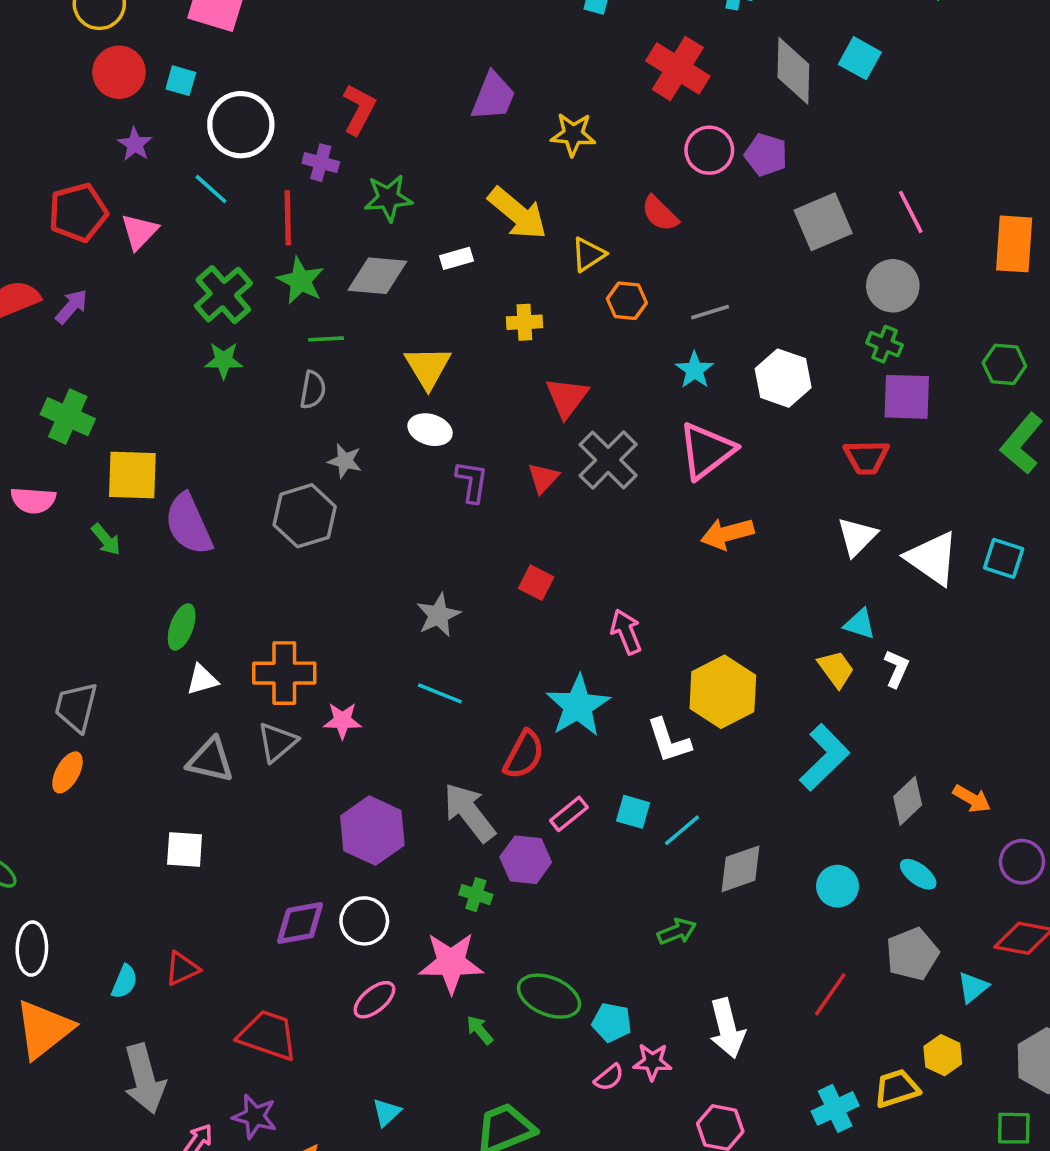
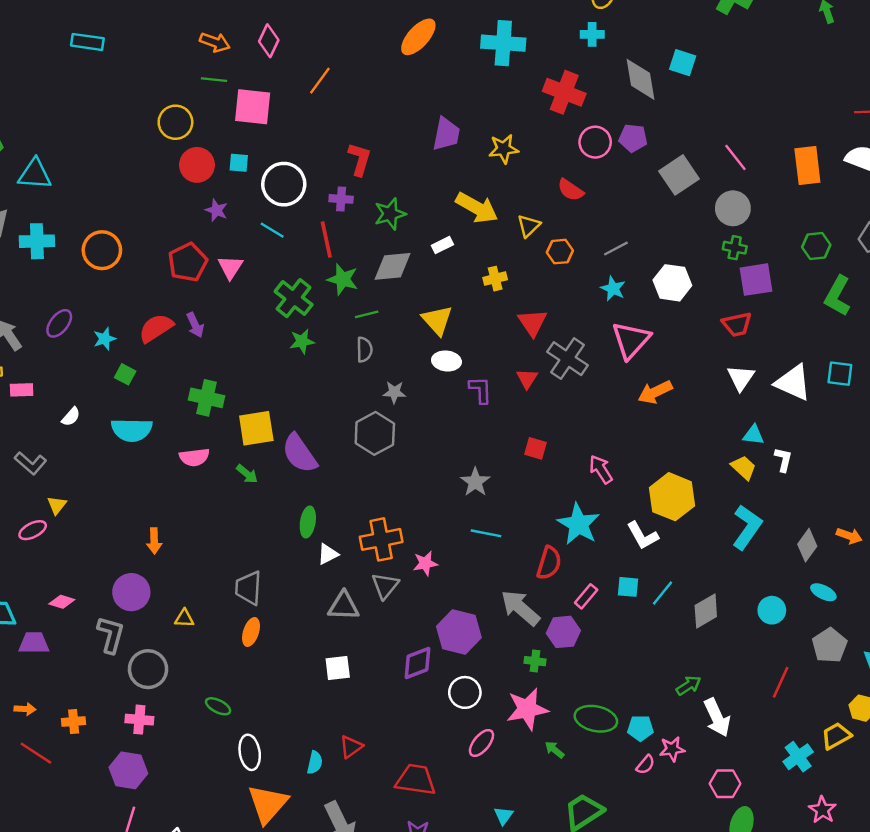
purple arrow: (72, 306) -> (195, 325), turned 125
purple diamond: (300, 923) -> (417, 663), moved
green arrow: (677, 931) -> (689, 685), moved

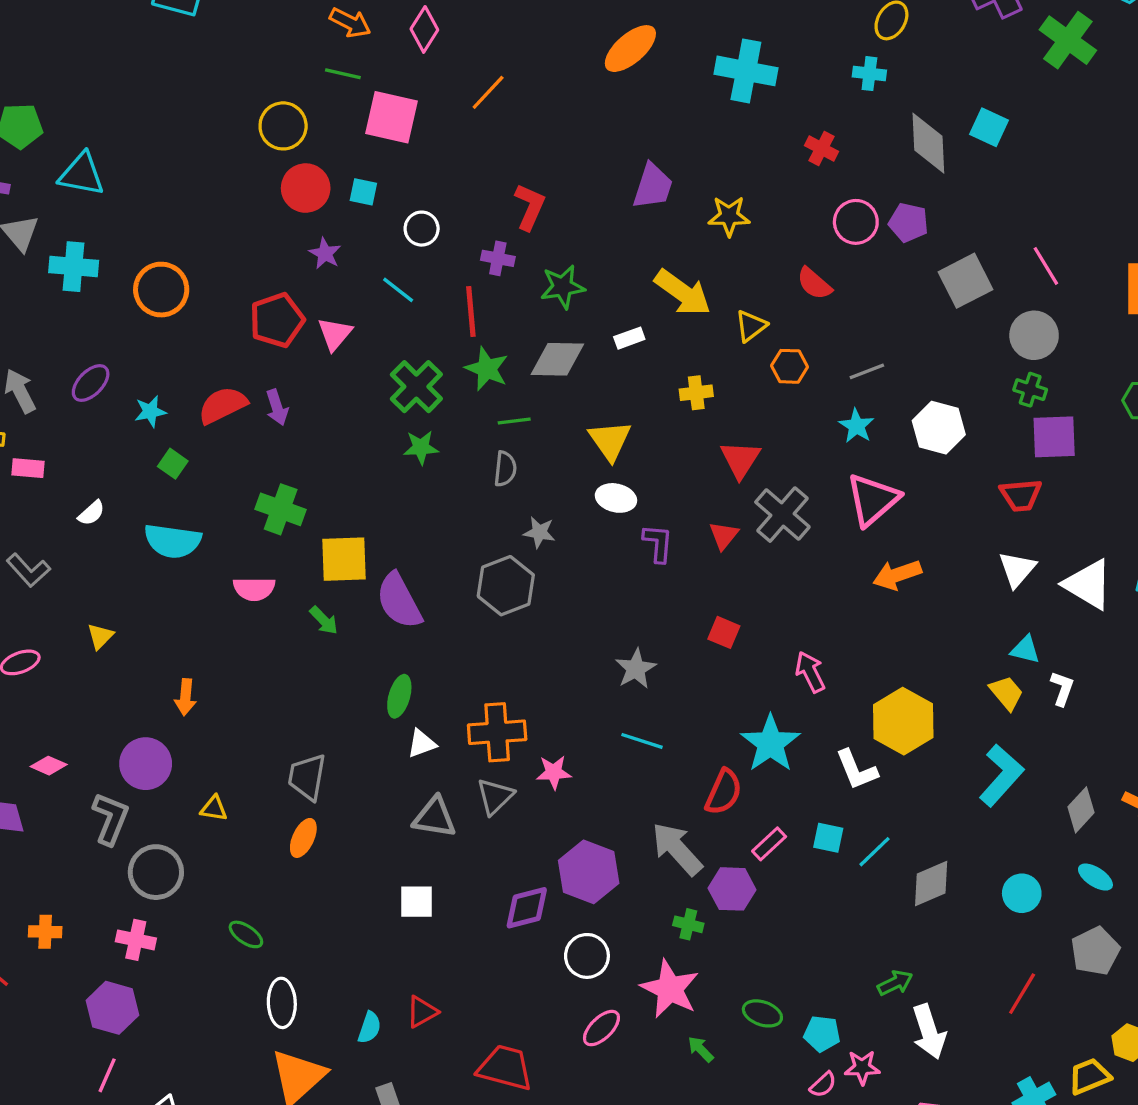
red cross: (564, 92) -> (822, 149), size x0.6
white circle: (284, 184) -> (422, 229), size x0.6
yellow triangle: (57, 505) -> (100, 636), moved
pink star: (527, 709) -> (670, 989), turned 30
green ellipse: (596, 719) -> (762, 1013), size x0.7

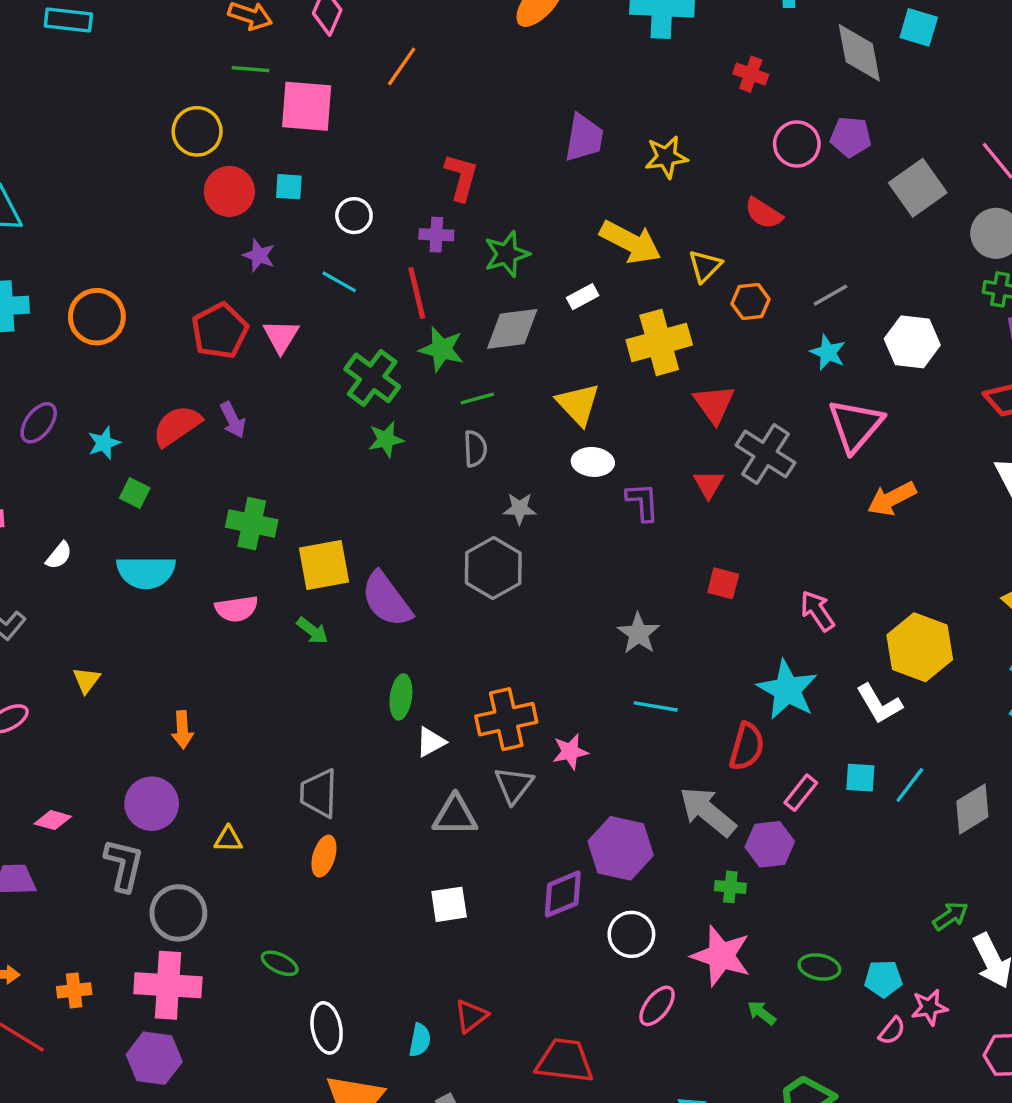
yellow cross: (696, 393) -> (659, 342), size x1.8
pink cross: (136, 940) -> (168, 985), size x1.6

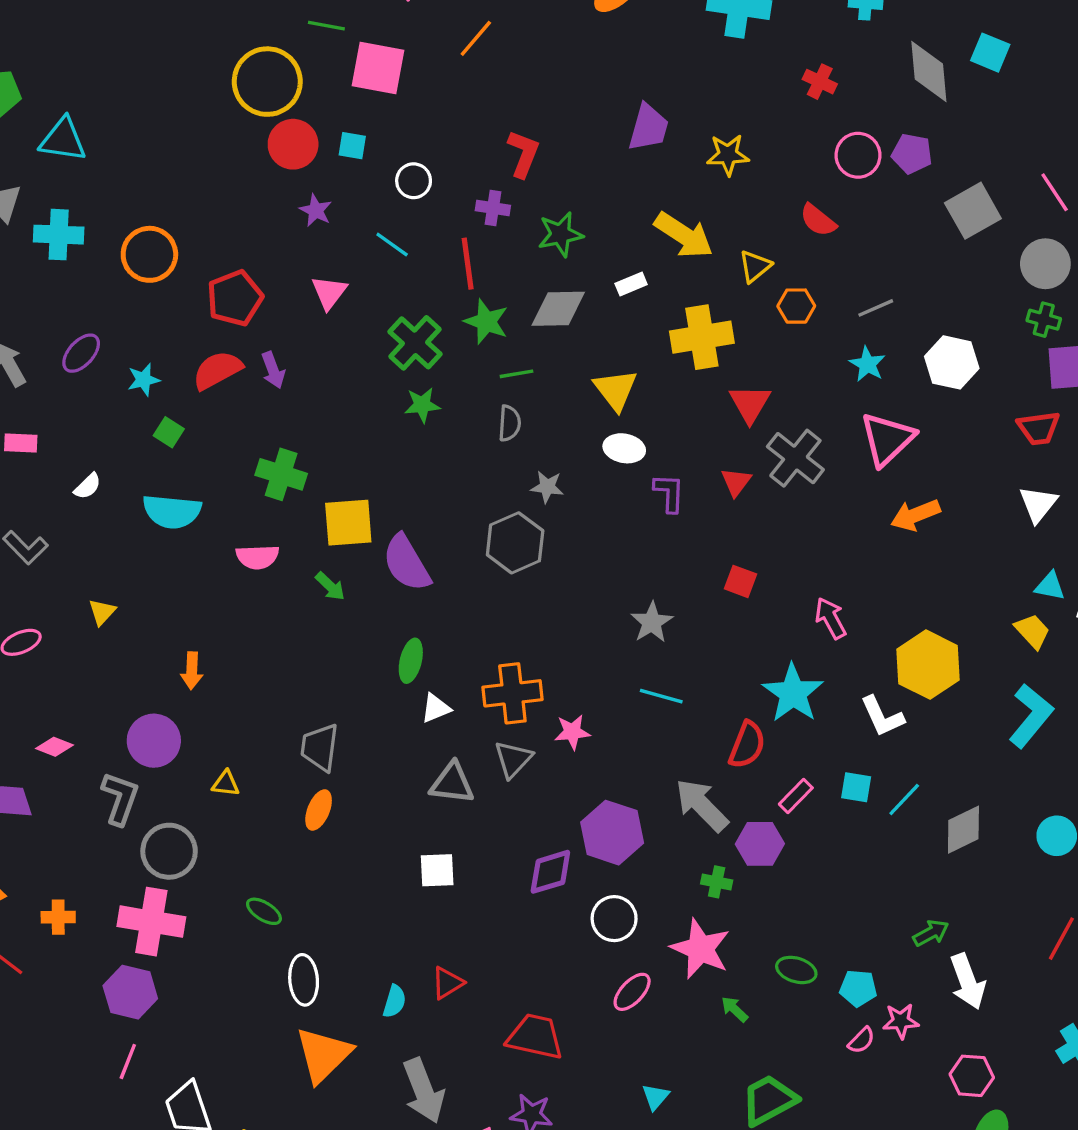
yellow circle: (197, 131) -> (267, 82), size x1.4
red pentagon: (220, 331) -> (235, 298), moved

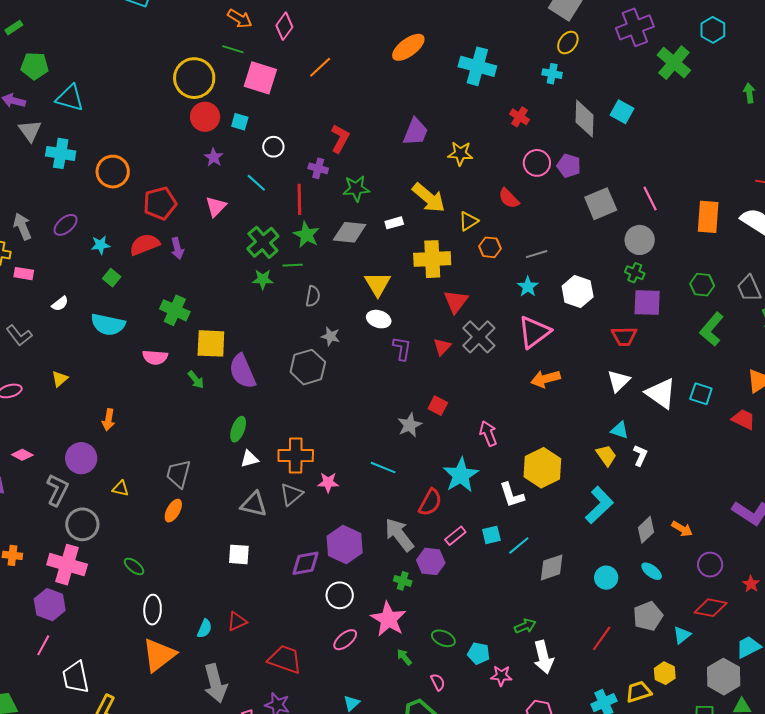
green line: (517, 374) -> (293, 265), moved
gray star: (652, 622) -> (410, 425), moved
cyan square: (856, 787) -> (491, 535), turned -30
pink semicircle: (861, 1040) -> (438, 682), moved, turned -78

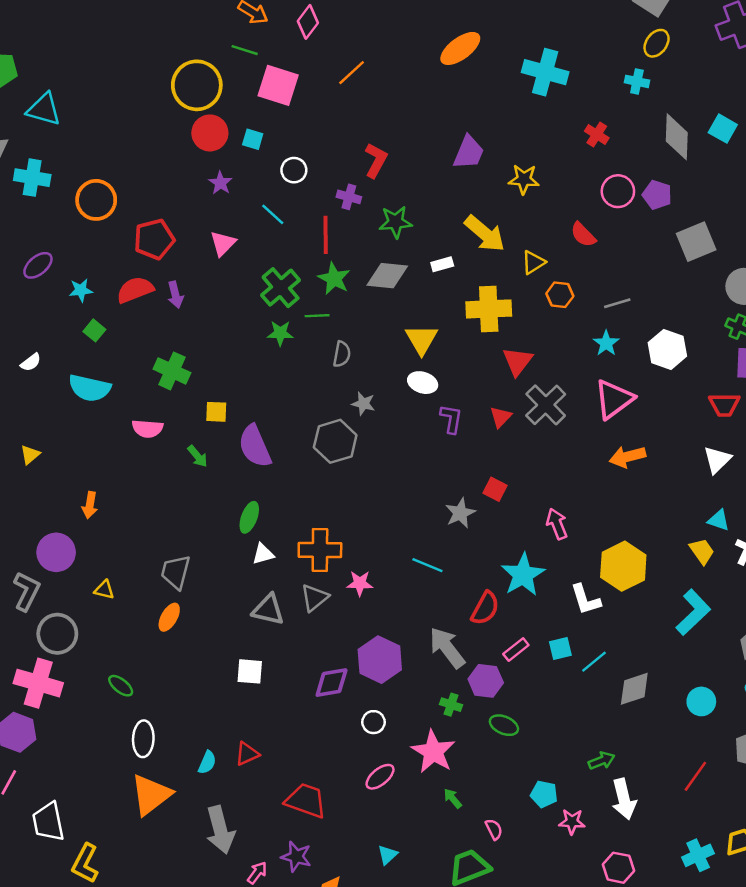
yellow square: (211, 343) -> (216, 412), size x0.6
white circle: (340, 595) -> (373, 722), size x0.7
green ellipse: (443, 638) -> (504, 725), moved

